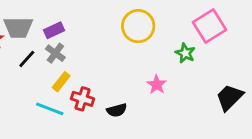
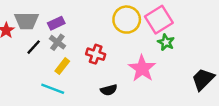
pink square: (210, 26) -> (159, 20), moved
pink star: (157, 85) -> (142, 68), size x1.6
red cross: (82, 99) -> (96, 54), moved

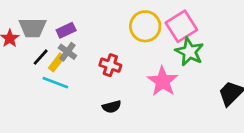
green star: (166, 42) -> (189, 52), size x1.5
yellow rectangle: (62, 66) -> (57, 62), moved
cyan line: (53, 89) -> (55, 83), moved
black semicircle: (109, 90) -> (112, 107), moved

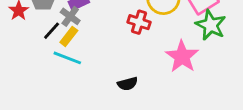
gray cross: (67, 52) -> (70, 16), moved
red cross: (110, 65) -> (139, 22), moved

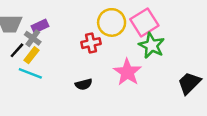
red cross: (139, 22) -> (91, 43), turned -30
black semicircle: (128, 84) -> (84, 84), moved

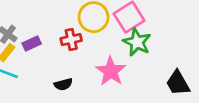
purple rectangle: (40, 26) -> (32, 43), moved
black trapezoid: (189, 83) -> (178, 83), turned -75

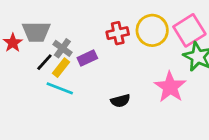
red cross: (71, 40) -> (118, 33), moved

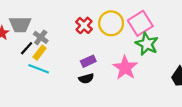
red cross: (118, 33) -> (84, 25), turned -35
purple rectangle: (87, 58) -> (88, 61), moved

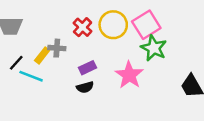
gray cross: (41, 37) -> (57, 48), moved, turned -32
black line: (27, 48) -> (16, 63), moved
yellow rectangle: (40, 53) -> (42, 55), moved

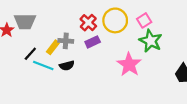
pink square: (146, 25) -> (144, 20), size x0.6
purple rectangle: (87, 68) -> (93, 42), moved
black semicircle: (85, 87) -> (67, 66), moved

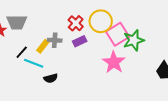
pink square: (144, 20) -> (118, 34), moved, size x1.6
green star: (151, 41) -> (134, 40), turned 30
black semicircle: (67, 66) -> (51, 78), moved

